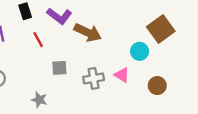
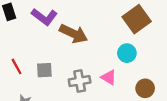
brown square: (161, 29) -> (137, 19), moved
red line: (38, 40) -> (16, 66), moved

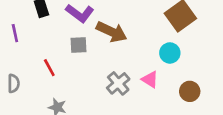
gray square: (44, 70) -> (78, 45), moved
gray cross: (80, 81) -> (118, 83), turned -30

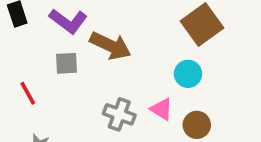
gray cross: (118, 83) -> (119, 114), turned -30
brown circle: (190, 91) -> (197, 125), moved

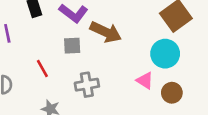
cyan circle: (188, 74) -> (165, 54), size x1.4
gray cross: (119, 114) -> (87, 85), moved, turned -30

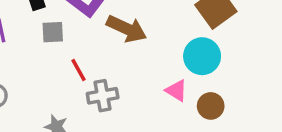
gray square: (72, 46) -> (53, 32), moved
red line: (42, 68) -> (79, 70), moved

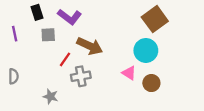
brown arrow: (127, 29) -> (90, 46), moved
red line: (79, 70) -> (65, 59), turned 64

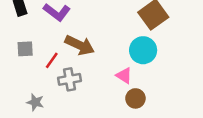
gray square: (48, 35) -> (25, 49), moved
brown circle: (151, 83) -> (135, 98), moved

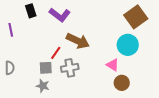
gray square: (25, 49) -> (46, 68), moved

